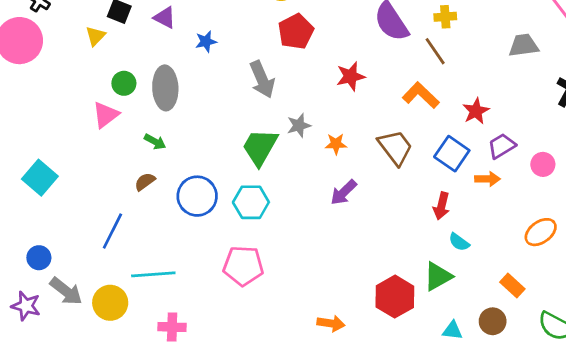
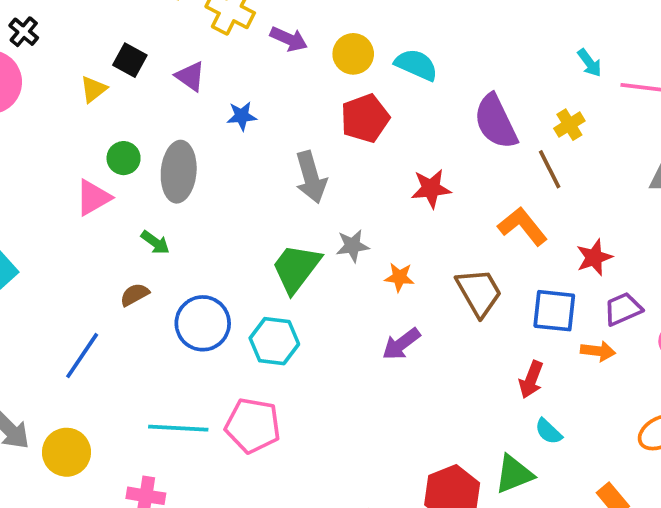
yellow cross: (445, 17) -> (569, 125), turned -35
blue square: (452, 154) -> (554, 311), turned -36
cyan line: (153, 274) -> (178, 428), moved

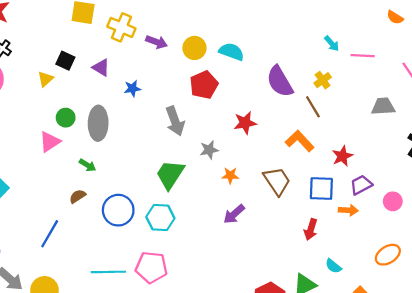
gray star: (353, 246) -> (209, 150), moved
cyan semicircle: (548, 431) -> (333, 266), moved

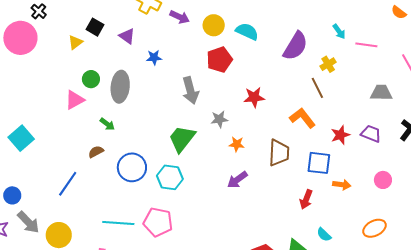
purple semicircle: (280, 81) -> (295, 46), moved, turned -124
brown trapezoid: (277, 181) -> (279, 153), turned 32
purple trapezoid: (361, 185) -> (371, 134), moved, turned 45

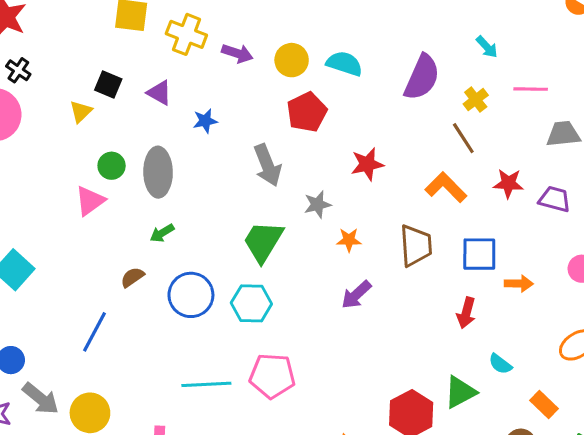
pink line: (366, 45) -> (531, 89), moved
green arrow: (107, 124) -> (162, 233), moved, turned 119
red star: (340, 135) -> (508, 183), moved, turned 30
pink pentagon: (158, 222) -> (272, 376), moved
cyan line: (118, 223) -> (206, 384), moved

